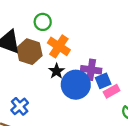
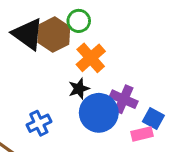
brown hexagon: (29, 52) -> (54, 35), moved
blue square: (103, 81) -> (153, 119), moved, turned 35
blue cross: (20, 106) -> (39, 123), moved

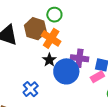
green circle: (79, 21) -> (54, 15), moved
brown hexagon: (54, 35) -> (35, 29), moved

